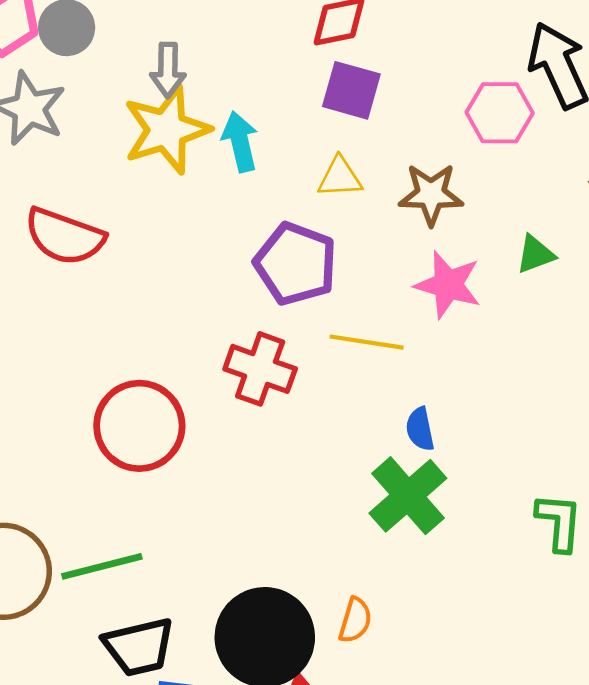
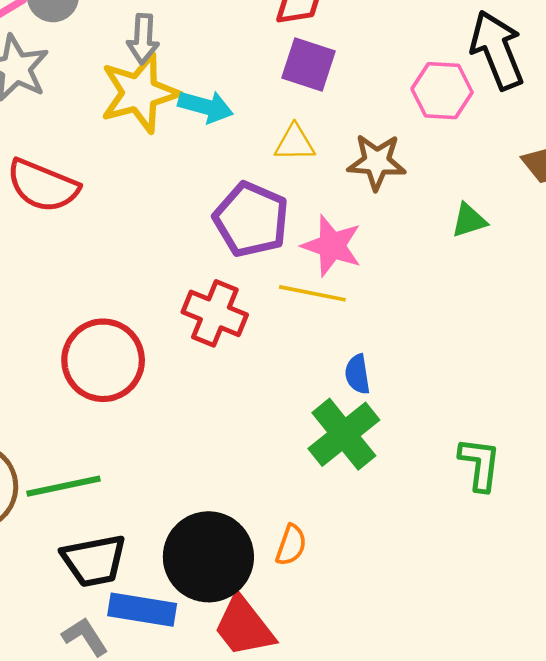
cyan arrow: (240, 142) -> (206, 107), turned 116
pink star: (448, 285) -> (332, 246), moved

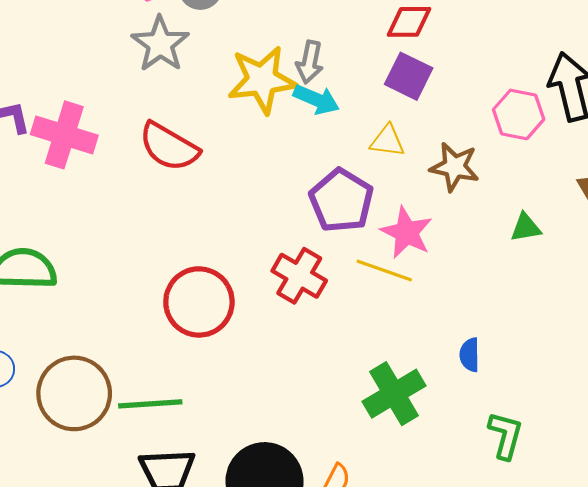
gray arrow: (143, 39) -> (310, 62), moved
blue semicircle: (357, 374) -> (470, 355), moved

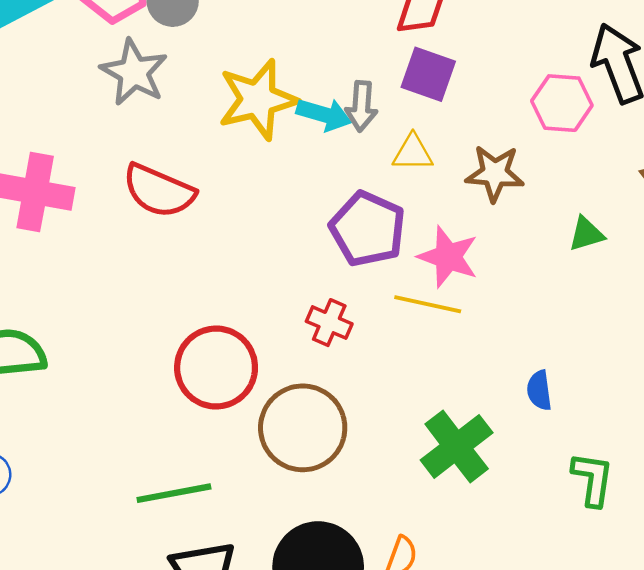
gray arrow: (310, 62) -> (361, 106), moved
red cross: (299, 276) -> (329, 323), size x0.7
brown circle: (74, 393) -> (303, 428), moved

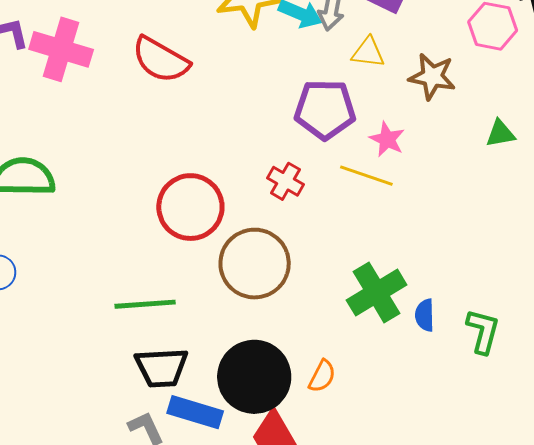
purple pentagon: (368, 229) -> (325, 109), turned -30
pink star: (448, 257) -> (387, 139), size x0.7
blue semicircle: (539, 390) -> (425, 315), moved

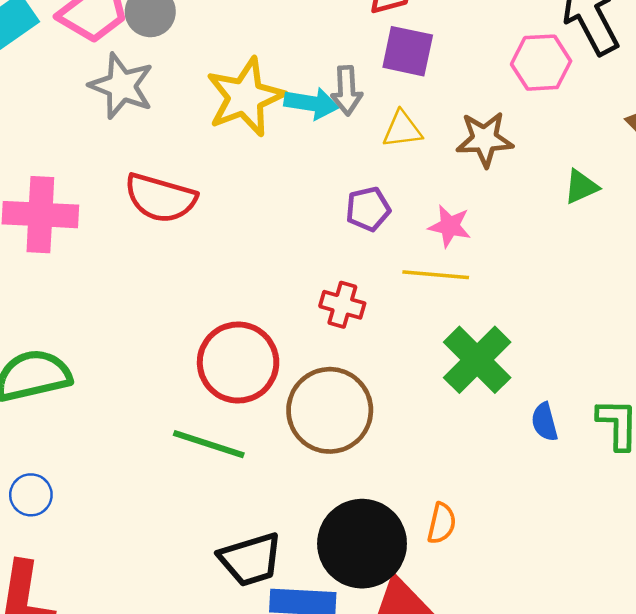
purple pentagon: (325, 109) -> (368, 209), size x0.6
green cross: (377, 293) -> (477, 360), moved
green line: (145, 304) -> (209, 444), moved, turned 36

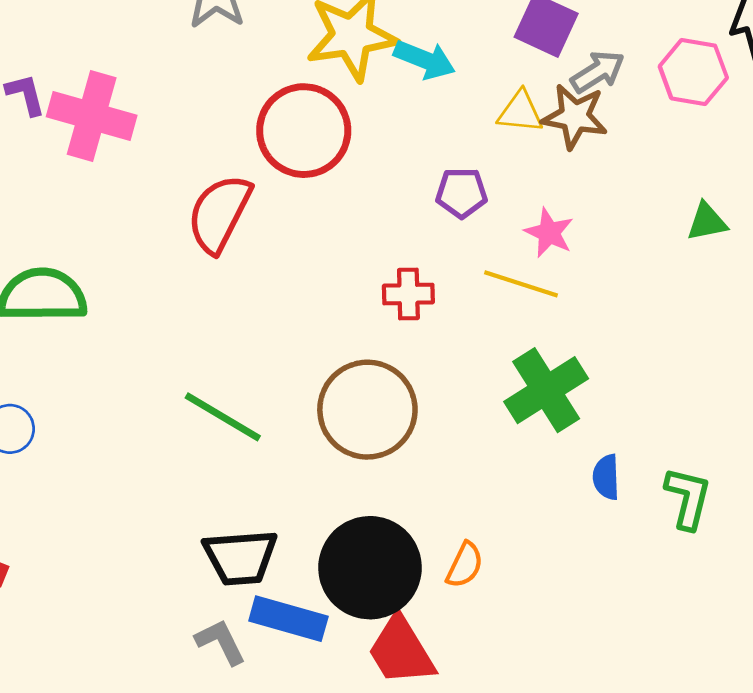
gray arrow: (347, 91) -> (598, 72), moved, turned -132
brown star: (485, 139) -> (575, 117), moved
red semicircle: (160, 198) -> (219, 214), moved, turned 88
red cross: (342, 305) -> (408, 294), turned -30
red circle: (238, 362) -> (304, 131), moved

